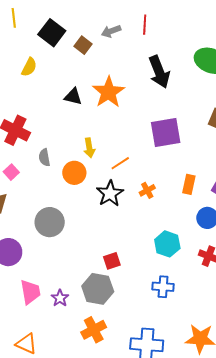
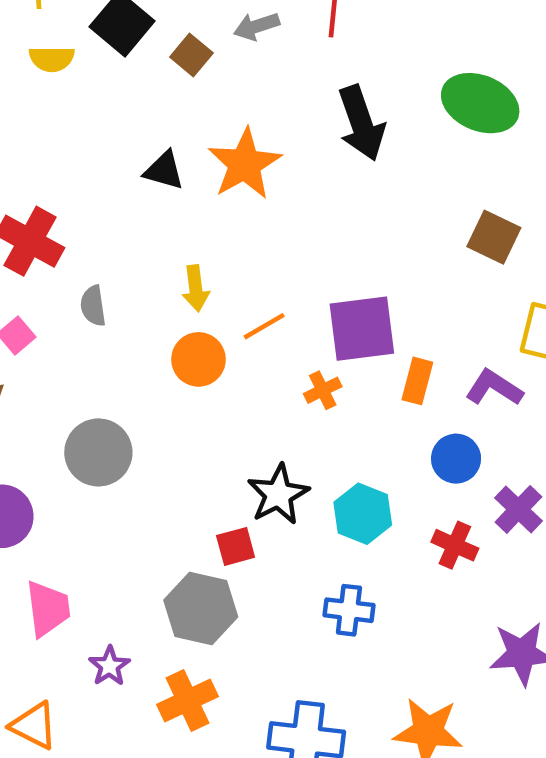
yellow semicircle: (29, 67) -> (52, 59), moved, turned 60
purple square: (166, 133) -> (362, 329), moved
orange circle: (74, 173) -> (199, 359), moved
black star: (110, 194) -> (278, 494), moved
purple star: (60, 298) -> (109, 666), moved

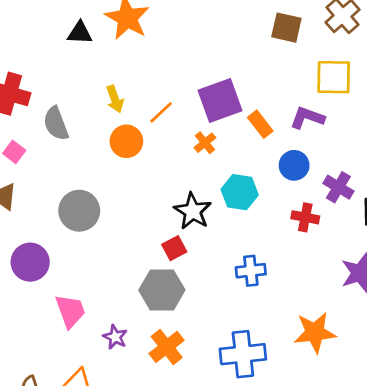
gray semicircle: (93, 306) -> (56, 124), size x1.4
orange rectangle: (417, 381) -> (260, 124), turned -40
cyan hexagon: (363, 514) -> (240, 192), moved

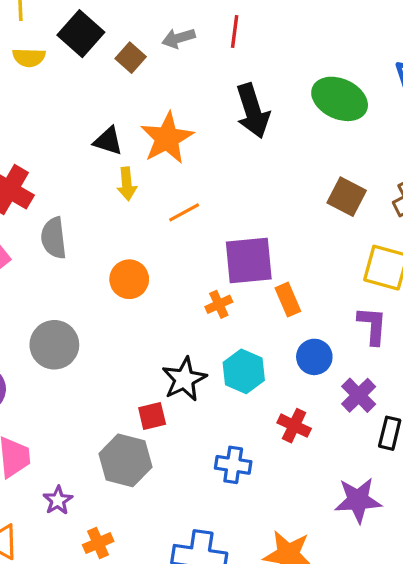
yellow arrow: (115, 99) -> (127, 184), moved
orange line: (161, 112) -> (184, 212), moved
purple L-shape: (307, 118) -> (372, 326), moved, turned 60
red cross: (305, 217) -> (294, 426), moved
orange cross: (167, 347) -> (98, 543), moved, size x0.7

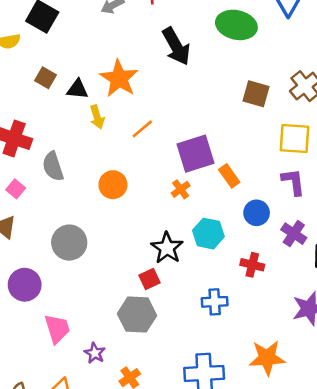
brown square: (131, 58) -> (46, 78), moved

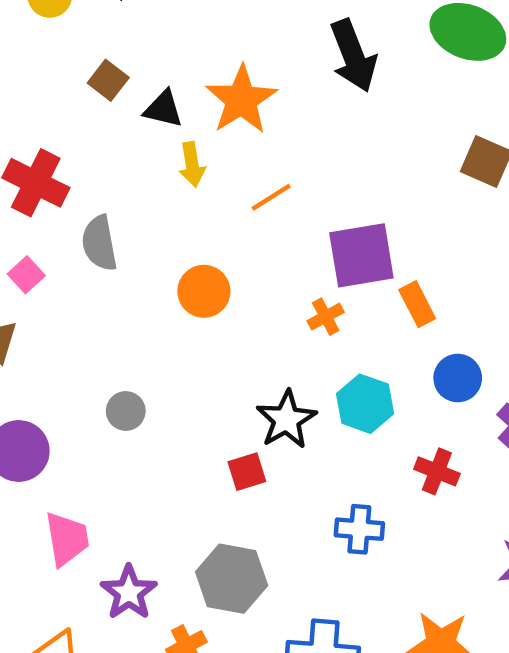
gray circle: (69, 243) -> (126, 411), moved, size x0.6
gray hexagon: (137, 315) -> (232, 579), moved
purple star: (95, 353) -> (129, 592), size x1.4

